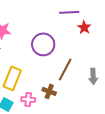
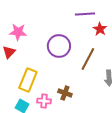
brown line: (65, 69) -> (88, 59), moved

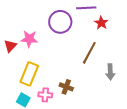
pink star: (18, 32) -> (29, 39), moved
purple circle: (59, 46) -> (60, 22), moved

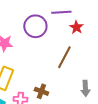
gray arrow: (110, 72) -> (85, 88), moved

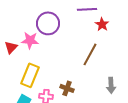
purple circle: (35, 26) -> (48, 23), moved

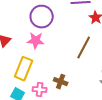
pink star: (30, 40) -> (36, 41), moved

